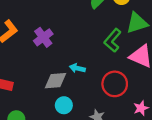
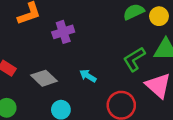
gray diamond: (56, 81) -> (44, 78), moved, turned 30

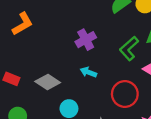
purple cross: (63, 32) -> (86, 40), moved

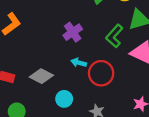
red circle: (125, 94) -> (101, 73), moved

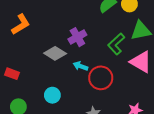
gray diamond: (41, 76) -> (55, 53), moved
cyan circle: (64, 99) -> (52, 95), moved

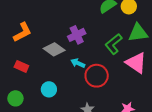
orange L-shape: (21, 24) -> (22, 32), moved
red rectangle: (12, 74) -> (21, 66), moved

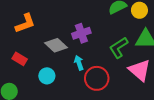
cyan arrow: (78, 63) -> (79, 63), turned 40
cyan circle: (49, 89) -> (47, 76), moved

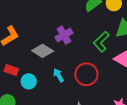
cyan arrow: (79, 63) -> (58, 75), moved
cyan circle: (47, 76) -> (29, 81), moved

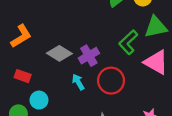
purple cross: (64, 35) -> (89, 56), moved
cyan circle: (29, 81) -> (39, 100), moved

